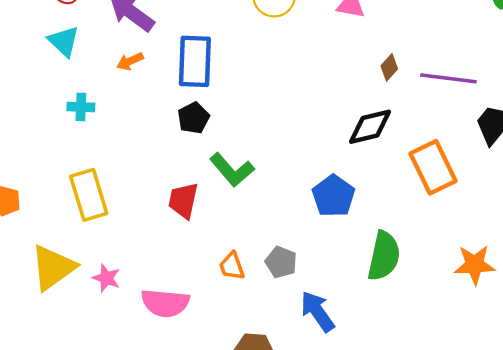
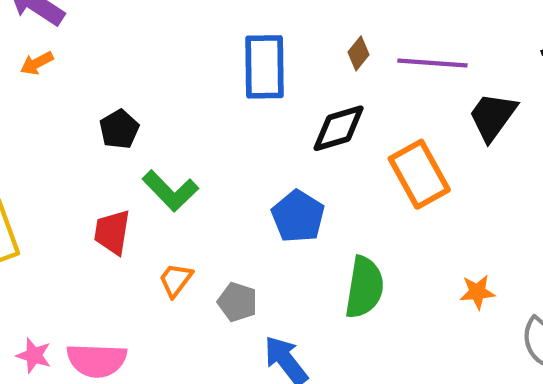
blue rectangle: (195, 61) -> (265, 67), moved
orange star: (475, 265) -> (477, 292), size x0.7
orange trapezoid: (232, 266) -> (176, 280), moved, turned 60
pink star: (106, 278) -> (34, 355), moved

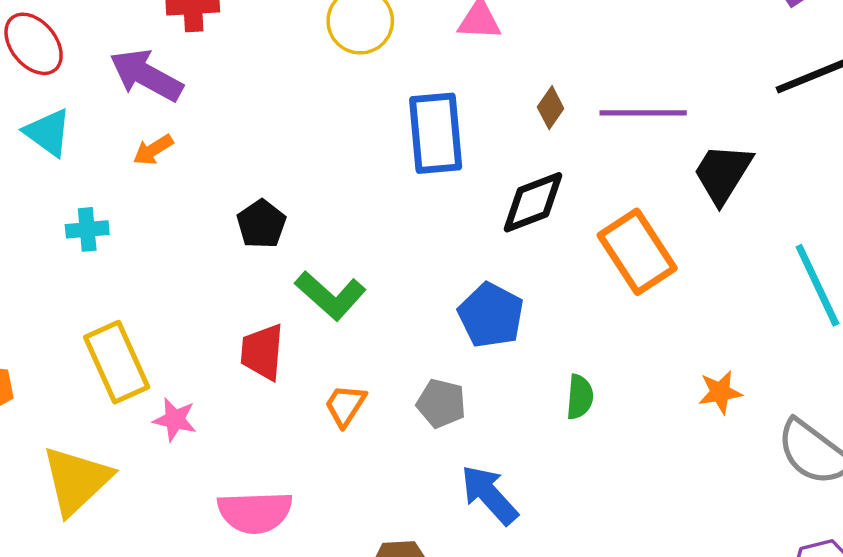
green semicircle: (364, 287) -> (580, 397), size x0.6
gray pentagon: (237, 302) -> (441, 403), moved
pink star: (34, 355) -> (175, 420), moved

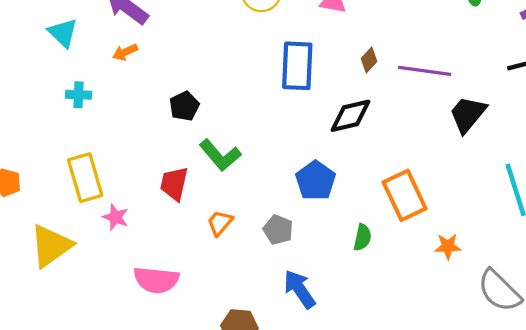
orange rectangle: (637, 252) -> (405, 195), moved

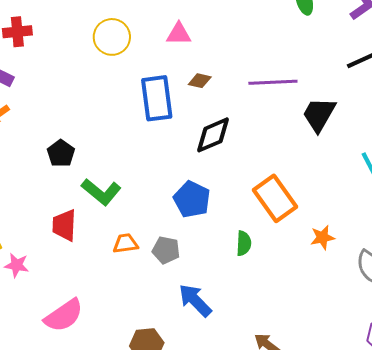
brown diamond: (369, 60) -> (200, 81), moved, turned 70
orange trapezoid: (220, 223) -> (125, 244), moved, turned 52
pink semicircle: (156, 280) -> (64, 315), turned -30

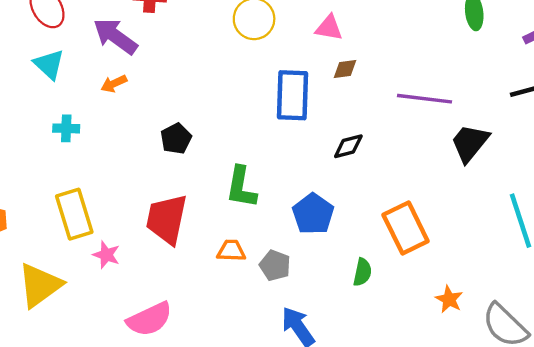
brown diamond: (200, 81) -> (345, 69), moved, turned -30
black diamond: (213, 135) -> (348, 146), size x0.7
green L-shape: (101, 192) -> (241, 187), moved, turned 51
red trapezoid: (64, 225) -> (167, 219), size x1.4
orange star: (322, 237) -> (449, 299), moved, turned 30

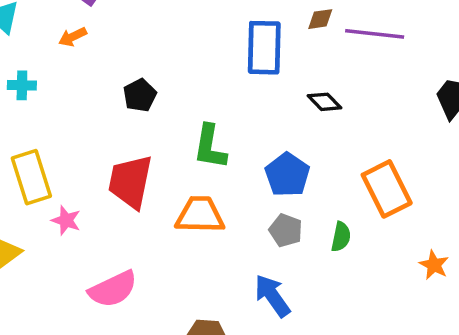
purple line: (425, 99) -> (375, 34), moved
black diamond: (348, 146) -> (325, 102), turned 60
orange trapezoid: (231, 251) -> (200, 215), size x1.6
gray pentagon: (275, 265) -> (286, 230), moved

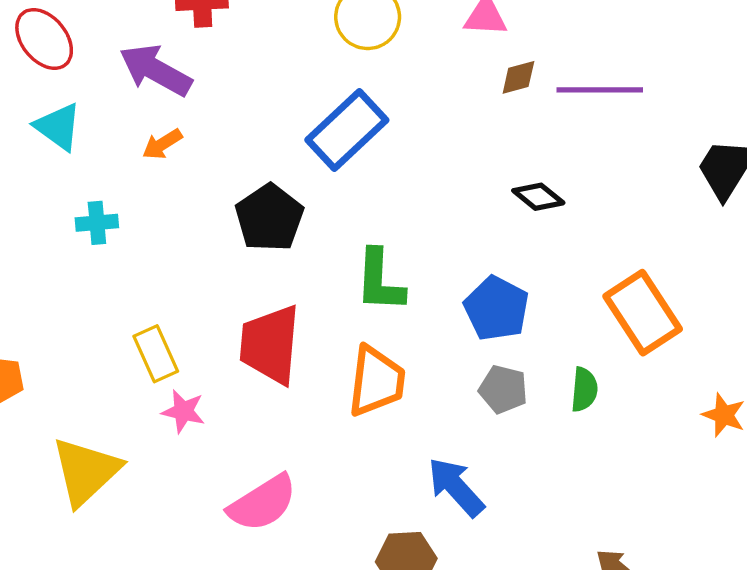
blue rectangle: (264, 48) -> (347, 130), moved, turned 52
black pentagon: (140, 95) -> (269, 218), size x1.4
yellow rectangle: (31, 177) -> (156, 354), moved, size x0.7
orange trapezoid: (200, 215) -> (376, 381), turned 102
blue arrow: (272, 296) -> (456, 487), moved

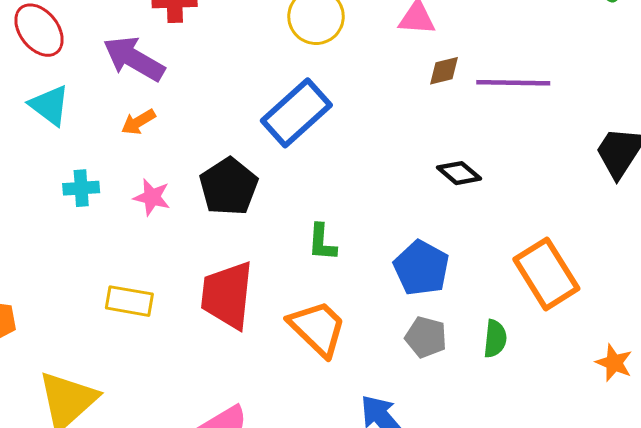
green L-shape: (380, 281) -> (322, 242), size x0.7
yellow rectangle: (156, 354) -> (129, 301), turned -57
orange trapezoid: (376, 381) -> (318, 328), turned -54
pink star: (183, 411) -> (152, 197), moved

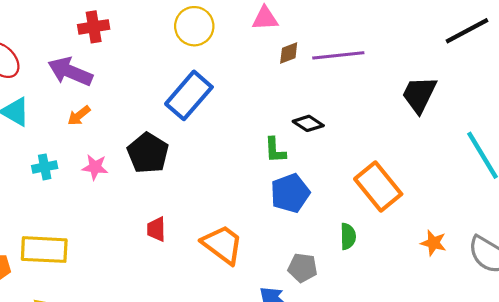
green L-shape: (322, 242) -> (275, 150), moved
blue pentagon: (421, 268) -> (290, 193), turned 30
red trapezoid: (227, 295) -> (156, 229), size x0.5
yellow rectangle: (129, 301) -> (44, 250), moved, size x1.4
gray pentagon: (426, 337) -> (303, 268), moved

